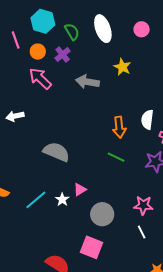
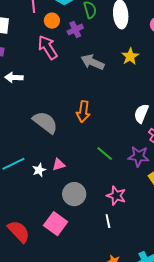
orange arrow: (119, 127) -> (83, 112), moved
green line: (116, 157) -> (105, 154), moved

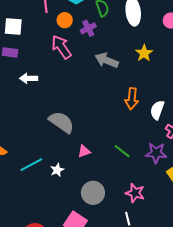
orange arrow: (83, 112) -> (132, 99), moved
pink triangle: (59, 165) -> (84, 151), moved

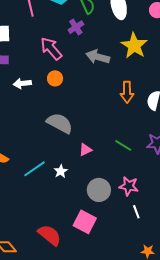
orange circle: (65, 20) -> (55, 78), moved
yellow star: (144, 53) -> (134, 46), size x1.5
pink star: (135, 193) -> (129, 186), moved

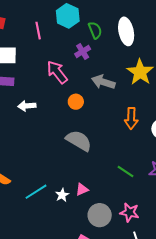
orange circle: (55, 78) -> (76, 102), moved
gray semicircle: (60, 123) -> (79, 141), moved
pink triangle: (85, 150) -> (82, 190), moved

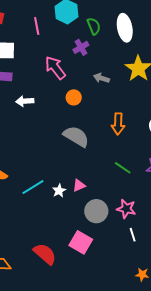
gray arrow: (103, 82) -> (101, 78), size x0.7
orange arrow: (131, 118) -> (118, 124), moved

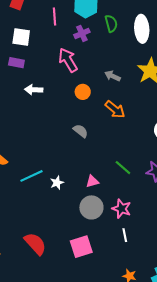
purple cross: (81, 47) -> (82, 33), moved
orange arrow: (118, 124) -> (115, 109), moved, turned -60
gray semicircle: (76, 136) -> (81, 131), size x0.6
pink triangle: (79, 185) -> (92, 181), moved
pink square: (81, 242) -> (81, 247), moved, turned 35

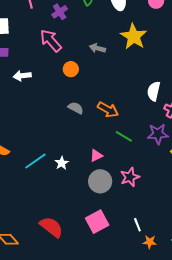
orange arrow: (115, 109) -> (108, 110), moved
pink star: (122, 209) -> (130, 177), turned -30
white line: (125, 235) -> (137, 225), moved

